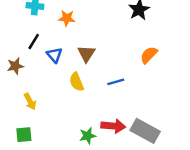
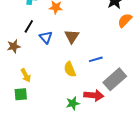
orange semicircle: (149, 55) -> (125, 20), moved
yellow semicircle: (77, 82) -> (70, 69), moved
gray rectangle: (145, 131) -> (115, 79), moved, turned -70
green square: (24, 135) -> (21, 94), moved

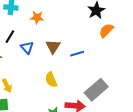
blue line: (96, 59) -> (77, 54), moved

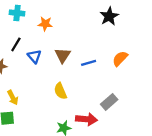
orange semicircle: (106, 31) -> (120, 59), moved
gray rectangle: (96, 90) -> (109, 102), size x0.7

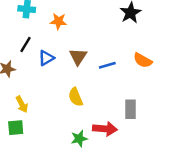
blue triangle: (34, 56) -> (46, 58), turned 40
orange semicircle: (120, 59) -> (143, 60), turned -105
gray rectangle: (109, 102) -> (131, 109), turned -49

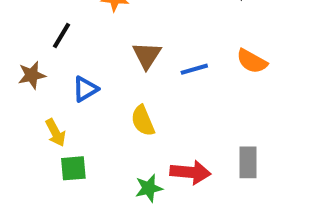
blue triangle: (46, 58) -> (85, 89), moved
gray rectangle: (131, 109) -> (248, 162), moved
green square: (16, 128) -> (73, 168), moved

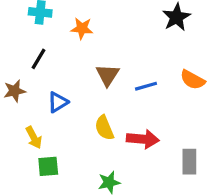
red arrow: (190, 172) -> (143, 139), moved

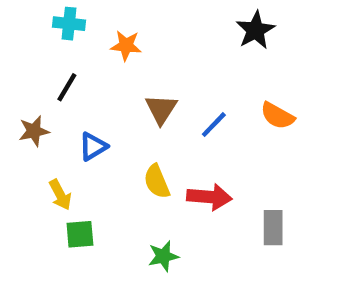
blue line: (146, 86) -> (214, 125), turned -30

